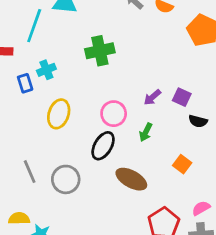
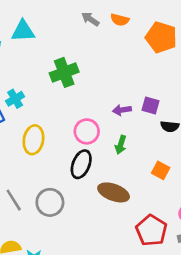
purple arrow: (152, 97) -> (122, 110), turned 42

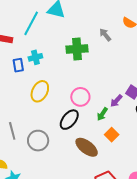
gray arrow: (90, 19) -> (105, 35), moved
purple arrow: (122, 110) -> (116, 101), moved, turned -56
orange square: (161, 170) -> (112, 135), moved

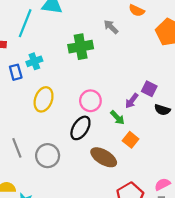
green arrow: (102, 114) -> (117, 118), turned -72

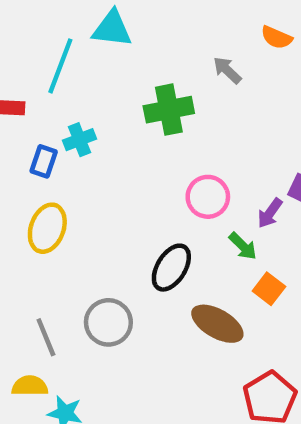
blue rectangle: (16, 72) -> (44, 161), turned 35
yellow ellipse: (44, 99) -> (47, 228), moved
pink circle: (90, 101) -> (208, 197), moved
gray line: (17, 148) -> (46, 337), moved

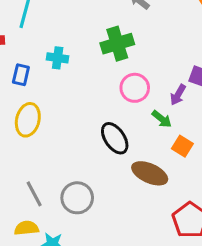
green cross: (169, 110) -> (117, 44), moved
cyan cross: (79, 140) -> (58, 58), moved, turned 35
black ellipse: (171, 268) -> (115, 138), turned -60
gray circle: (108, 322) -> (77, 198), moved

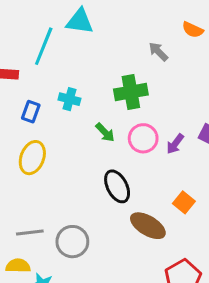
purple arrow: (178, 95) -> (175, 144), moved
green arrow: (162, 119) -> (105, 132), moved
gray line: (34, 194) -> (30, 232), turned -76

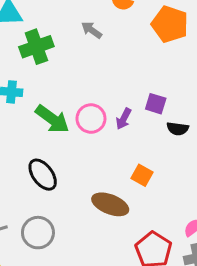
green cross: (131, 92) -> (36, 47), moved
green arrow: (105, 132) -> (52, 119), size x1.6
black ellipse: (117, 186) -> (43, 175), moved

